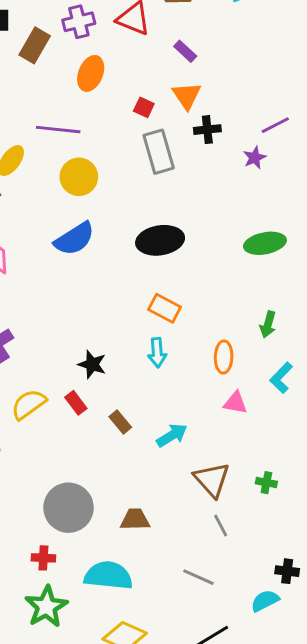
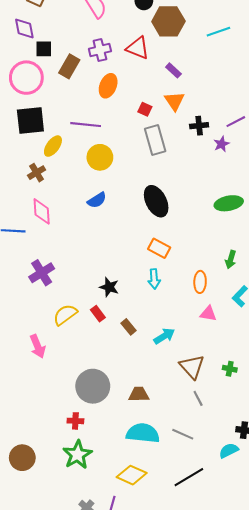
black cross: (207, 130) -> (199, 126), moved
blue semicircle: (74, 239) -> (97, 200), size x0.7
black ellipse: (160, 240) -> (156, 201), turned 72
cyan semicircle: (108, 576) -> (143, 433), moved

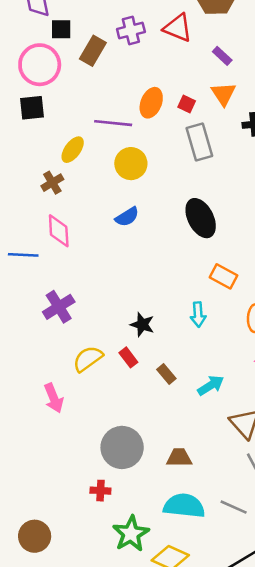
orange ellipse: (108, 86) -> (151, 103), moved
black square: (30, 121) -> (32, 108), moved, size x0.7
orange rectangle: (159, 248) -> (223, 276), moved
green star: (77, 455) -> (131, 534), moved

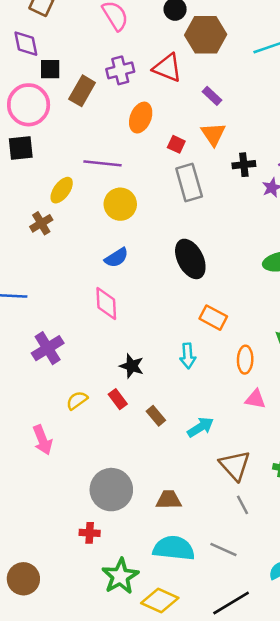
orange ellipse: (151, 103) -> (141, 118), moved
pink diamond: (59, 231) -> (106, 304), moved
yellow semicircle: (88, 359) -> (77, 400), size x0.7

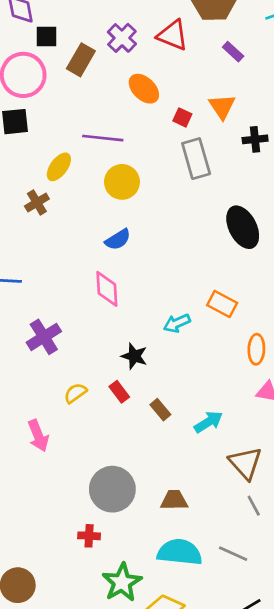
purple cross: (120, 70) -> (122, 38), turned -32
purple rectangle: (212, 96) -> (233, 52), moved
orange ellipse: (141, 118) -> (144, 89), turned -68
black ellipse: (190, 259) -> (243, 227), moved
cyan arrow: (188, 356) -> (177, 323), moved, turned 70

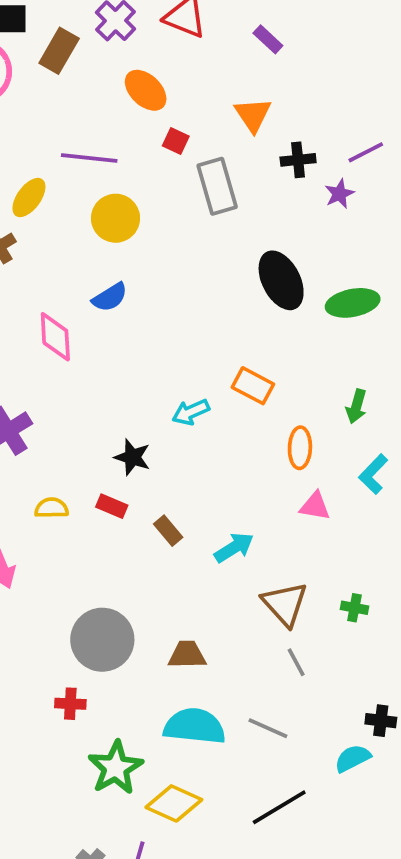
red square: (182, 117) -> (176, 141), moved
pink diamond: (107, 289) -> (55, 337), moved
red rectangle: (119, 392) -> (112, 506), turned -30
yellow semicircle: (75, 393) -> (52, 508), turned 35

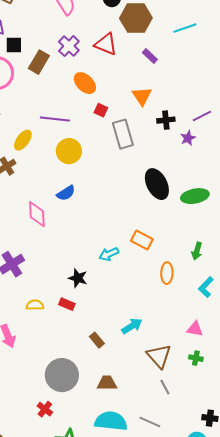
pink triangle: (315, 506) -> (195, 329), moved
brown rectangle: (168, 531) -> (97, 340), moved
red cross: (70, 704) -> (45, 409), turned 35

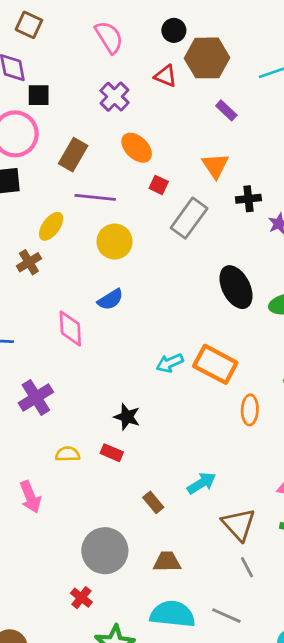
red triangle: (106, 44) -> (166, 76), moved, size x0.7
brown rectangle: (39, 62) -> (73, 155), moved
gray rectangle: (123, 134) -> (189, 218), turned 52
orange rectangle: (142, 240) -> (215, 364), size x1.4
cyan arrow: (109, 254) -> (170, 363), moved

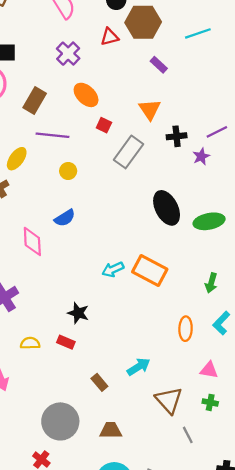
red triangle: (166, 76) -> (110, 37), turned -36
yellow circle: (115, 242) -> (68, 171), size x0.6
orange ellipse: (250, 410) -> (186, 329), moved
gray line: (247, 567) -> (188, 435), moved

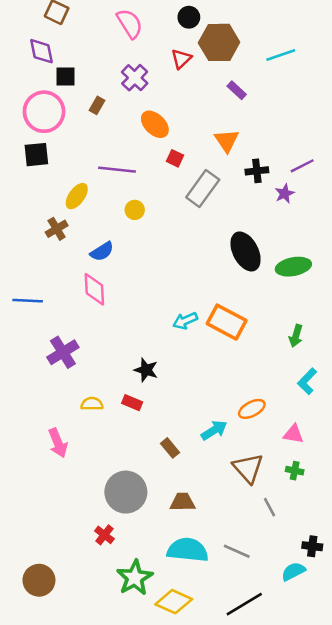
red triangle: (110, 37) -> (181, 59), turned -30
brown rectangle: (35, 101) -> (97, 105), moved, size x0.6
blue semicircle: (65, 218) -> (102, 251), moved
orange ellipse: (186, 329) -> (252, 409), moved, turned 60

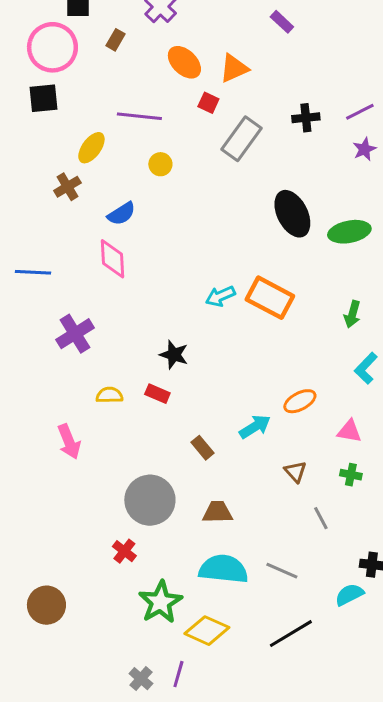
orange triangle: (227, 141) -> (234, 68), moved, turned 40
purple star: (285, 194) -> (364, 149), moved
brown triangle: (248, 468) -> (295, 472), size x0.6

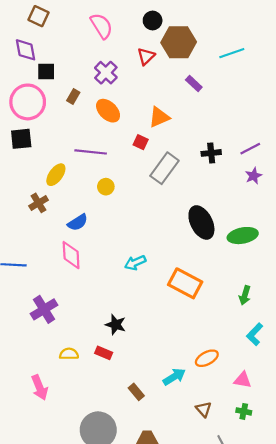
orange ellipse: (184, 62) -> (108, 111), moved
cyan arrow: (220, 296) -> (135, 263), moved

